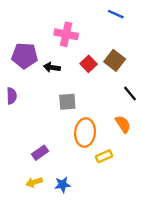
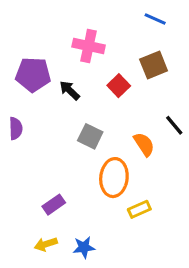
brown square: (115, 60) -> (154, 65), moved, turned 30
black arrow: (52, 67) -> (70, 90), turned 35
gray square: (67, 102) -> (90, 136), turned 30
orange semicircle: (123, 124) -> (144, 144), moved

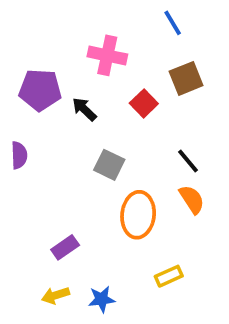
blue line: (155, 19) -> (173, 23), moved, turned 35
black line: (174, 125) -> (188, 161), moved
orange semicircle: (144, 144) -> (192, 199), moved
yellow rectangle: (139, 209) -> (169, 276), moved

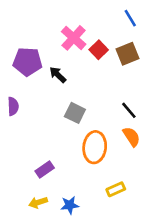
blue line: (173, 23) -> (130, 18), moved
pink cross: (107, 55) -> (74, 38), turned 30
red square: (144, 103) -> (99, 50), moved

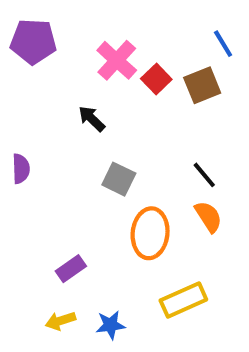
blue line: (130, 18) -> (223, 44), moved
purple pentagon: (28, 62) -> (33, 42), moved
yellow rectangle: (116, 189) -> (183, 300), size x1.5

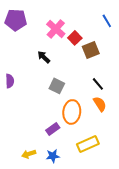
brown square: (202, 85) -> (91, 50), moved
purple rectangle: (71, 269) -> (53, 129), moved

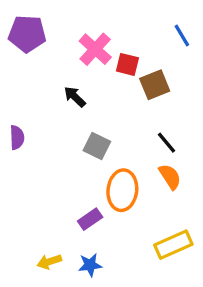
red square: (75, 38) -> (127, 64), turned -32
yellow rectangle: (88, 144) -> (173, 245), moved

